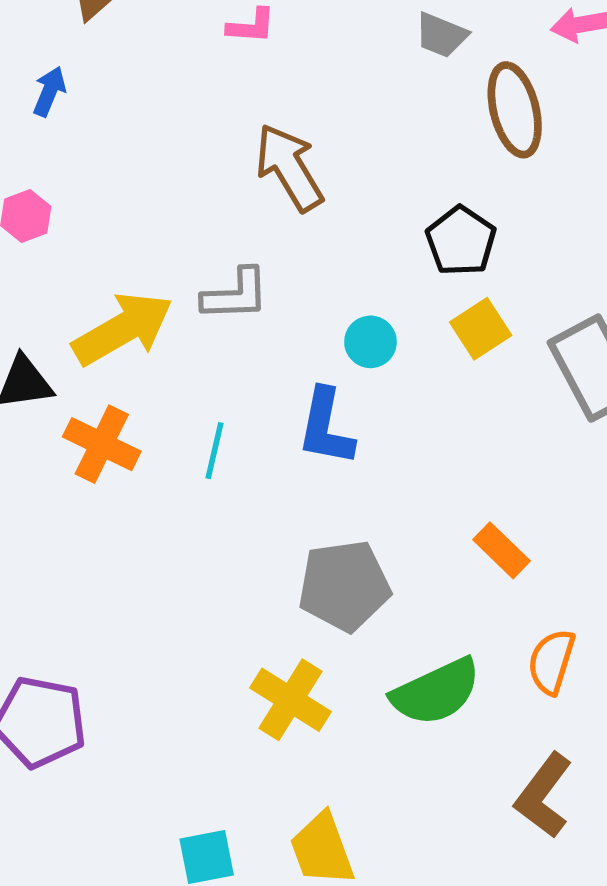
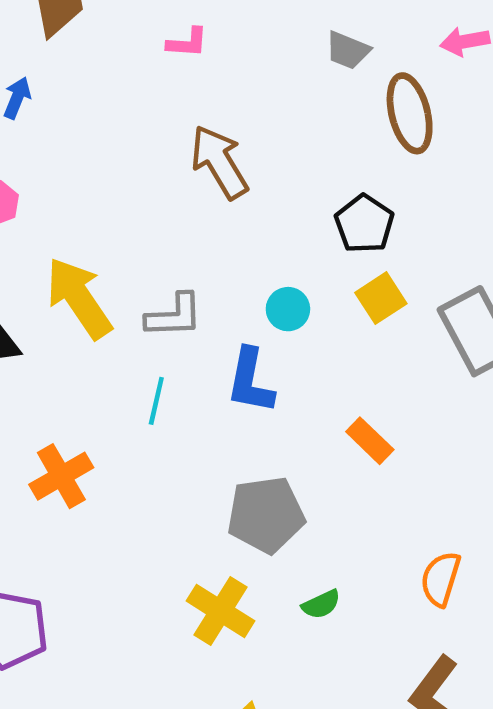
gray L-shape: (235, 295) -> (174, 316), moved
yellow arrow: (123, 329) -> (79, 298), turned -94
orange cross: (102, 444) -> (61, 476), moved, turned 34
orange rectangle: (502, 550) -> (370, 441), moved
green semicircle: (436, 692) -> (321, 604), moved, size x0.5

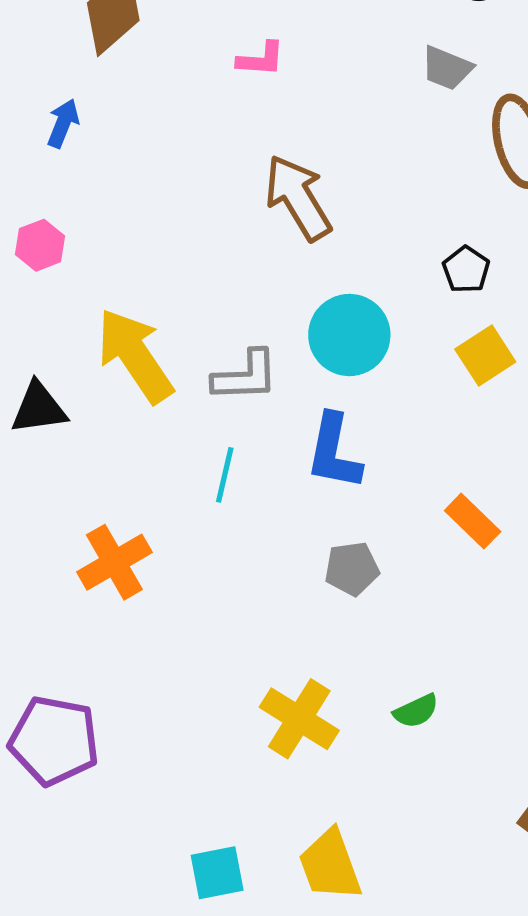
black pentagon: (364, 224) -> (466, 270), size x0.7
cyan circle: (288, 309) -> (349, 335), moved, size x1.6
gray pentagon: (266, 515) -> (352, 569), moved, size x0.6

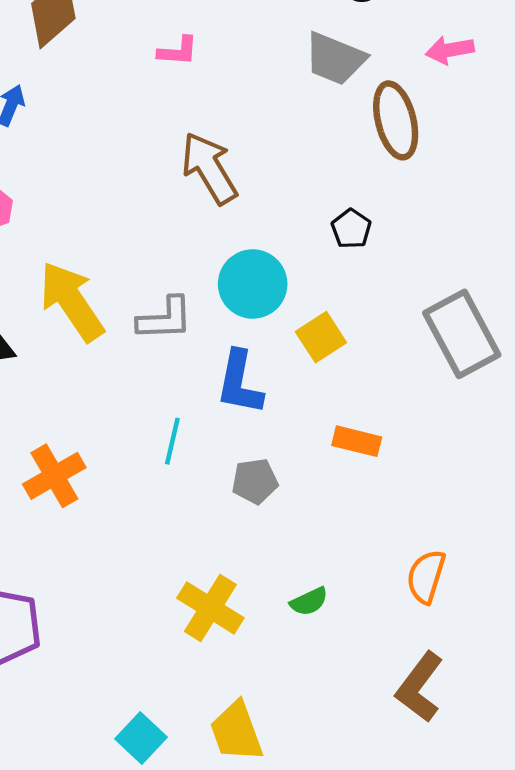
gray trapezoid: (447, 68) -> (335, 59), size x1.4
yellow square: (485, 356) -> (321, 337), moved
cyan line: (225, 475) -> (172, 441), moved
orange rectangle: (473, 521) -> (357, 441), turned -30
cyan square: (217, 873) -> (141, 738), turned -36

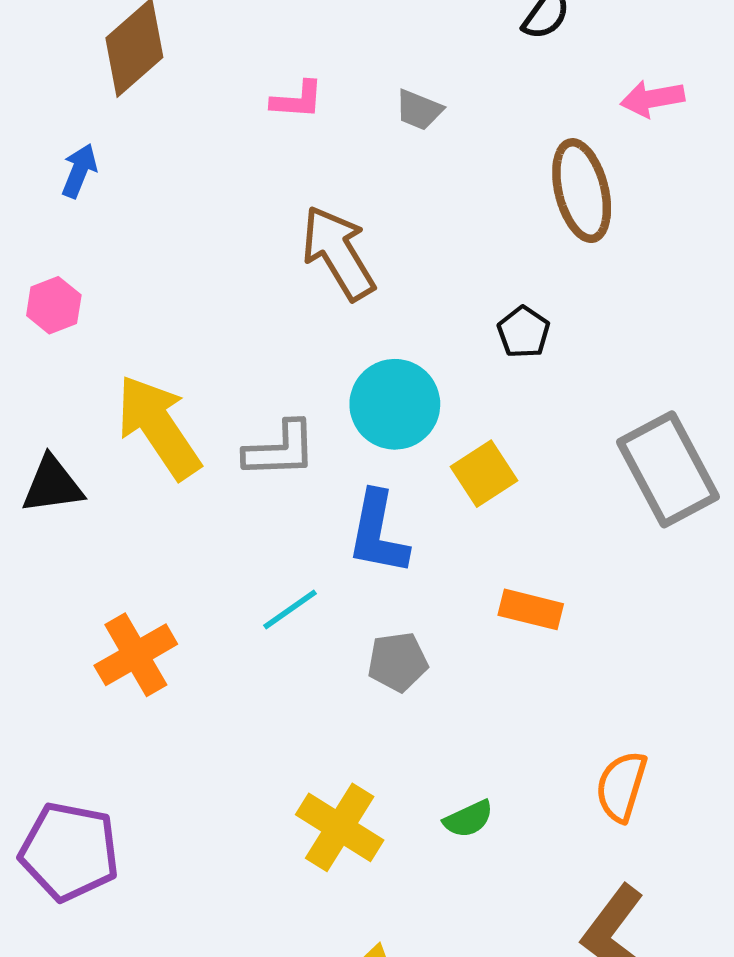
gray trapezoid: (335, 59) -> (419, 110), moved, size x0.6
cyan line: (172, 441) -> (290, 609), turned 42

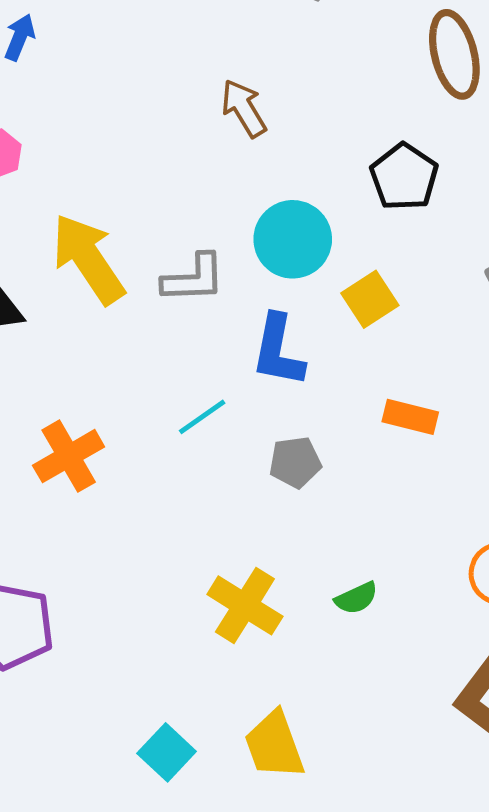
brown arrow: (338, 253) -> (244, 108), size x0.7
black pentagon: (524, 332) -> (404, 177), size x1.5

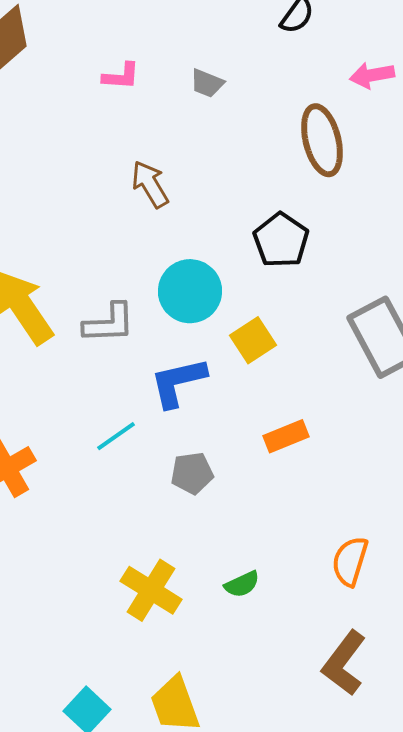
blue L-shape: (278, 351) -> (178, 382), turned 66
orange rectangle: (410, 417) -> (286, 436), turned -36

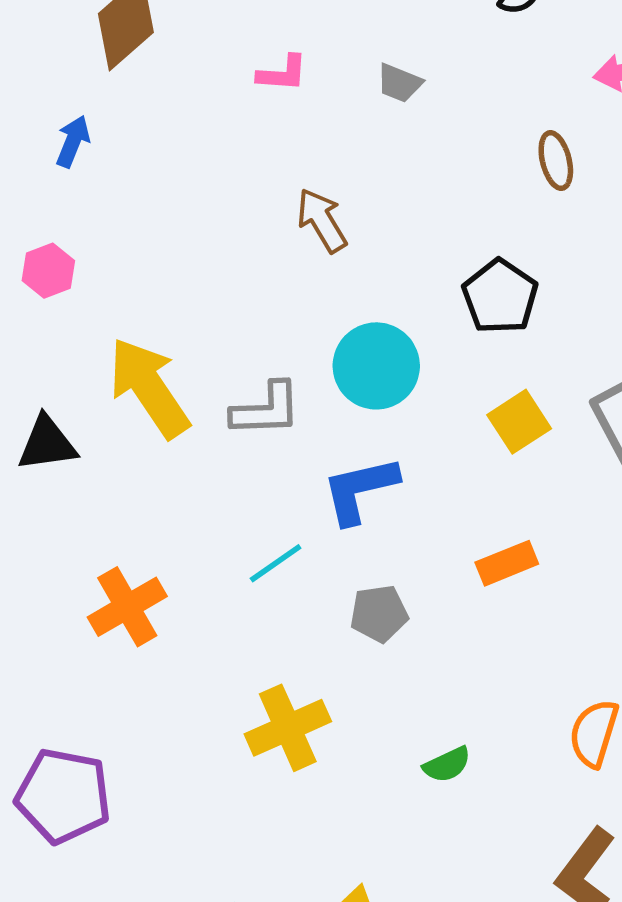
brown ellipse: (322, 140) -> (556, 161), size x0.6
yellow square: (253, 340) -> (519, 422), moved
yellow cross: (151, 590) -> (288, 728), moved, turned 34

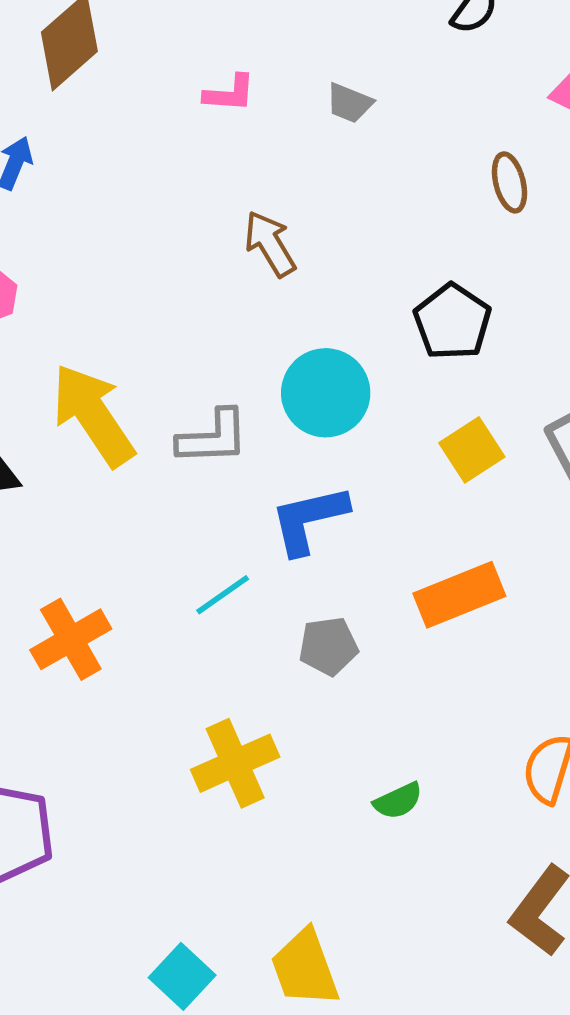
orange rectangle: (507, 563) -> (459, 595), size x1.4

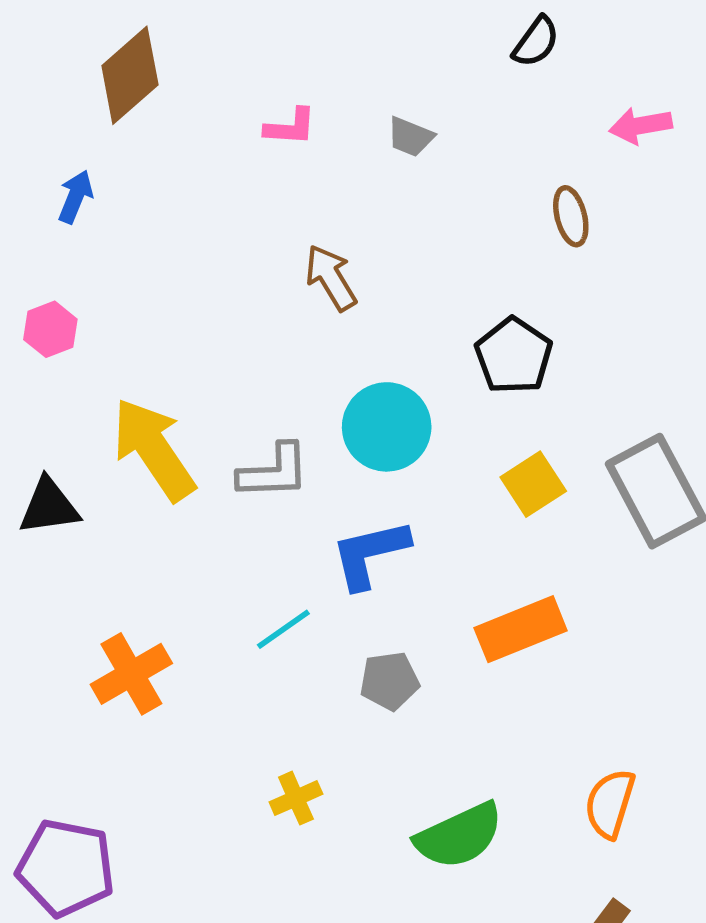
yellow cross: (235, 763) -> (296, 798), size x0.6
green semicircle: (398, 801) -> (459, 836), size x1.8

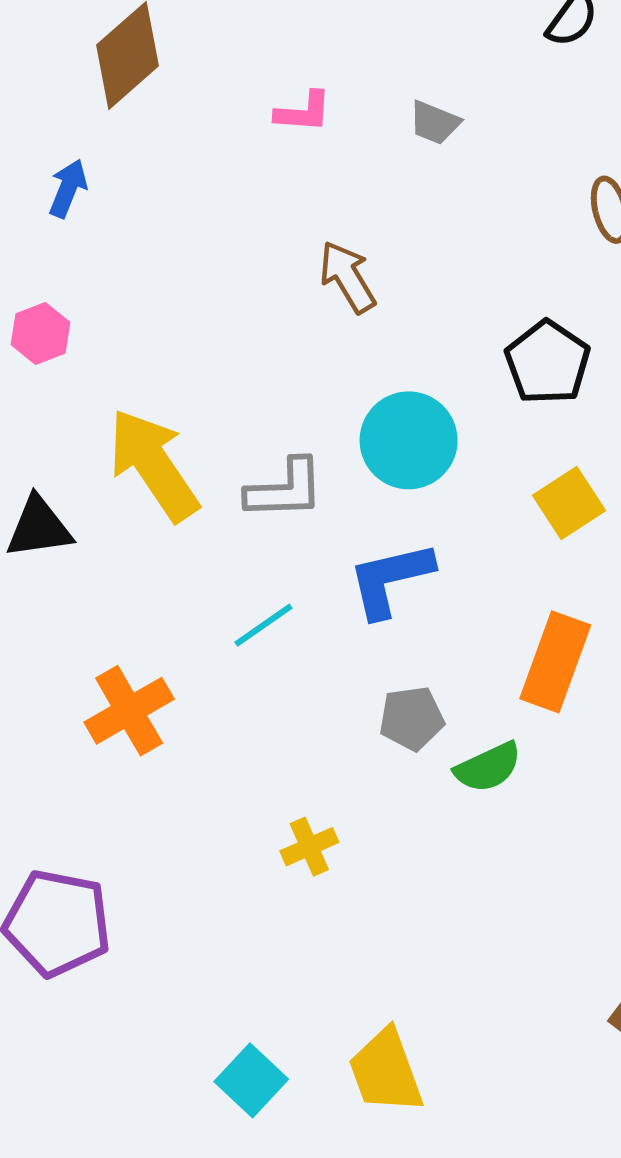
cyan line: (283, 629) -> (263, 625), moved
orange rectangle: (521, 629) -> (555, 662), turned -48
green semicircle: (459, 836) -> (488, 767), moved, size x0.7

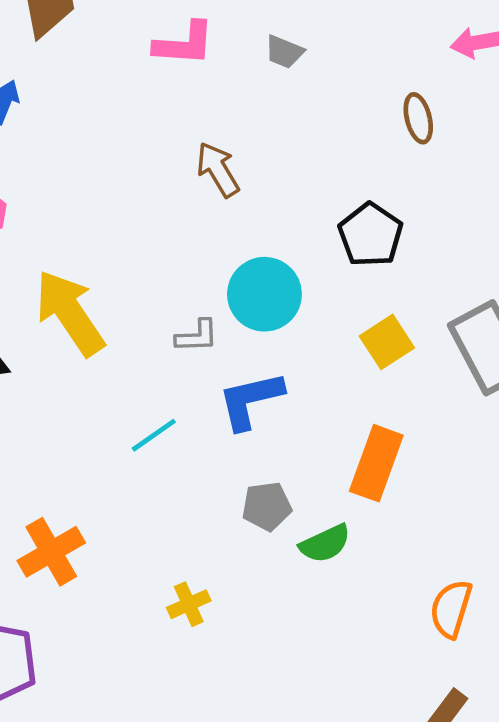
pink L-shape: (303, 112) -> (184, 44), size x1.4
gray L-shape: (285, 489) -> (197, 336), moved, size x0.7
orange cross: (129, 711) -> (51, 552), moved

